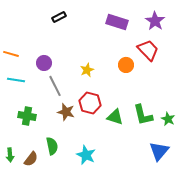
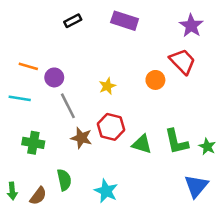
purple rectangle: (117, 22) -> (125, 21), moved
orange line: (11, 54) -> (28, 66), moved

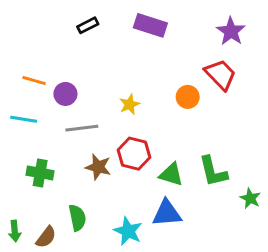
gray line: (68, 106) -> (82, 128), turned -70
green star: (207, 147) -> (250, 198), moved
blue triangle: (196, 186) -> (167, 213), moved, turned 45

